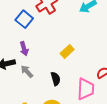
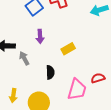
purple arrow: (24, 49) -> (40, 36), moved

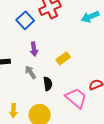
gray arrow: (24, 58) -> (30, 72), moved
pink trapezoid: (77, 90) -> (76, 98), turned -60

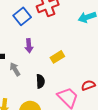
gray arrow: (30, 72) -> (15, 69), moved

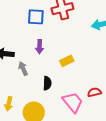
blue square: (22, 16) -> (36, 17), turned 36

